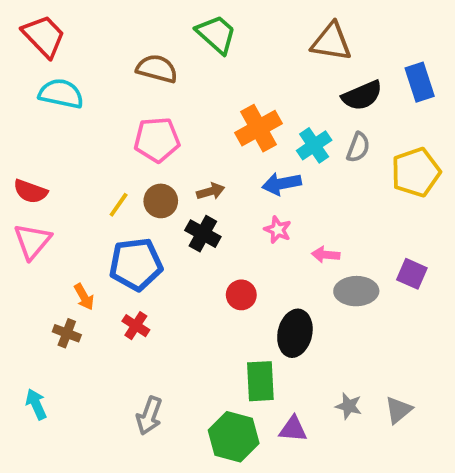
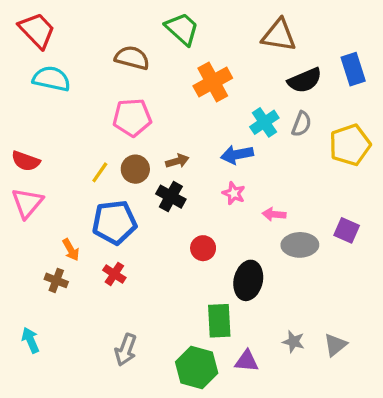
orange cross: (259, 128) -> (213, 82), moved

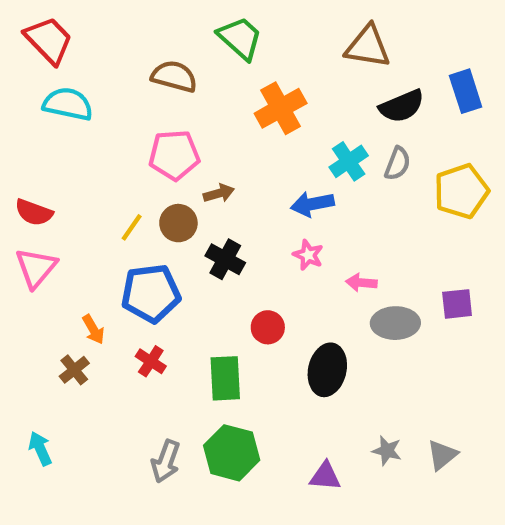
brown arrow: (177, 161) -> (219, 193), moved
purple square: (347, 230) -> (457, 304), turned -30
brown cross: (56, 280) -> (74, 370), turned 30
green rectangle: (219, 321) -> (225, 378), moved
green hexagon: (197, 368) -> (232, 453), moved

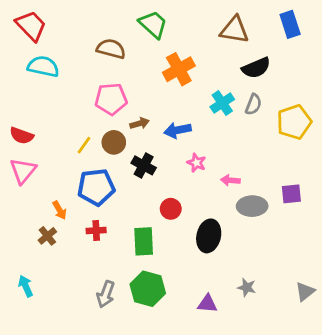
blue rectangle: (466, 91) -> (290, 24), moved
blue arrow: (312, 204) -> (178, 130), moved
red cross: (151, 361) -> (96, 231), turned -36
gray triangle: (442, 455) -> (305, 292), moved

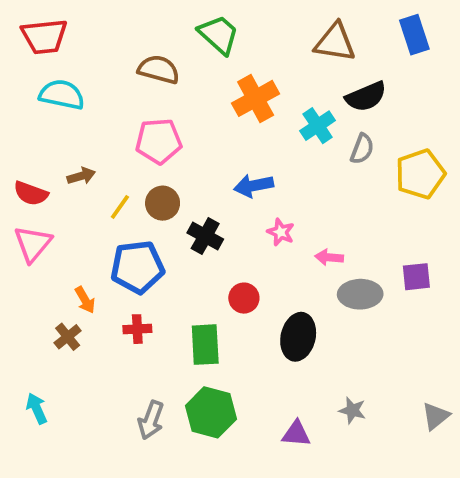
red trapezoid: (31, 26) -> (44, 36), turned 128
cyan cross: (222, 103) -> (318, 126), moved
brown arrow: (140, 123) -> (81, 176), moved

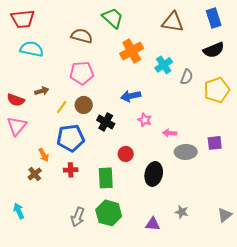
black semicircle: (366, 97) -> (214, 50), moved

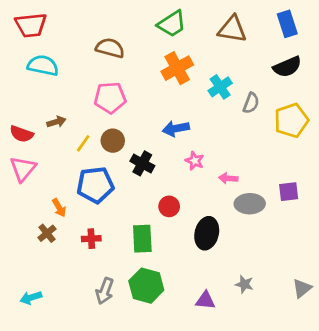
green trapezoid: (113, 18) -> (172, 24), moved, turned 105
red cross: (71, 170) -> (91, 239), moved
cyan arrow: (19, 211) -> (31, 298), moved, turned -84

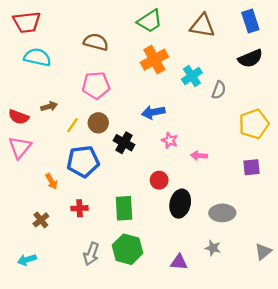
yellow pentagon: (291, 120) -> (254, 124), moved
gray ellipse: (250, 204) -> (222, 213), moved
red circle: (169, 206) -> (159, 180), moved
brown cross: (47, 233) -> (41, 220), moved

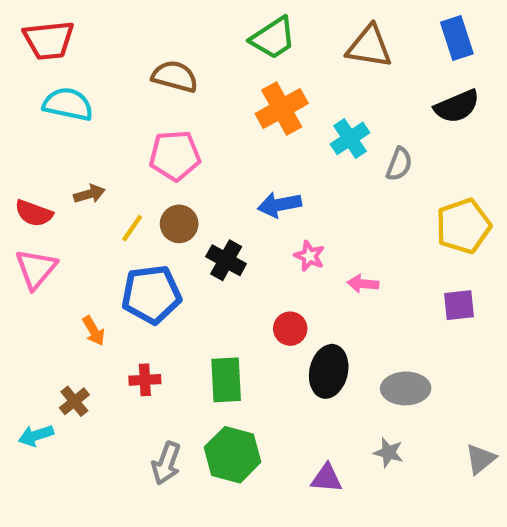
cyan arrow: (27, 260) -> (36, 435), moved

